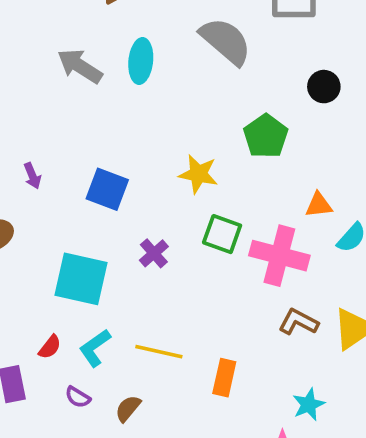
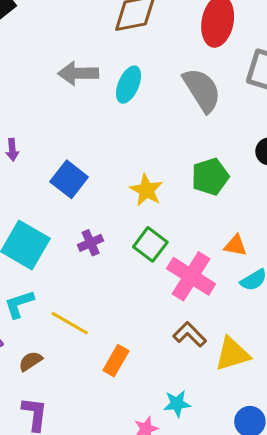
gray arrow: (80, 66) -> (78, 73), turned -51

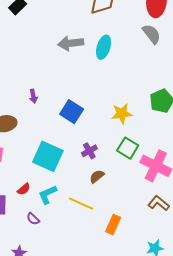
gray semicircle: (202, 90) -> (152, 34), moved, size x0.7
yellow star: (146, 190) -> (122, 114), turned -30
brown semicircle: (31, 361) -> (97, 176), moved

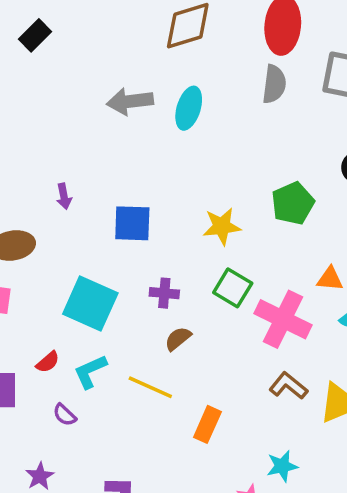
gray semicircle: (152, 34) -> (274, 84), turned 45
blue square: (72, 112) -> (132, 223), turned -30
purple cross: (89, 151) -> (164, 293), turned 35

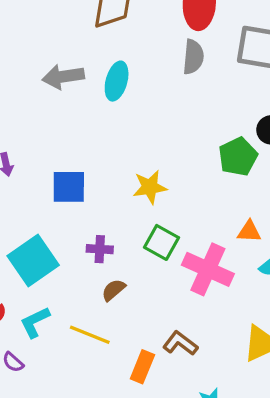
green pentagon: (293, 203) -> (238, 157), moved
cyan square: (90, 303) -> (33, 261), turned 33
brown L-shape: (288, 386) -> (180, 343), moved

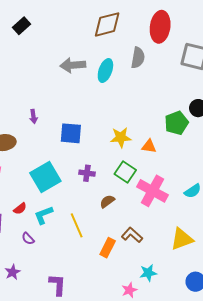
gray semicircle: (193, 57) -> (138, 58), moved
orange triangle: (249, 231) -> (149, 146), moved
brown semicircle: (113, 290) -> (107, 201), moved
yellow line: (90, 335) -> (77, 225), turned 40

